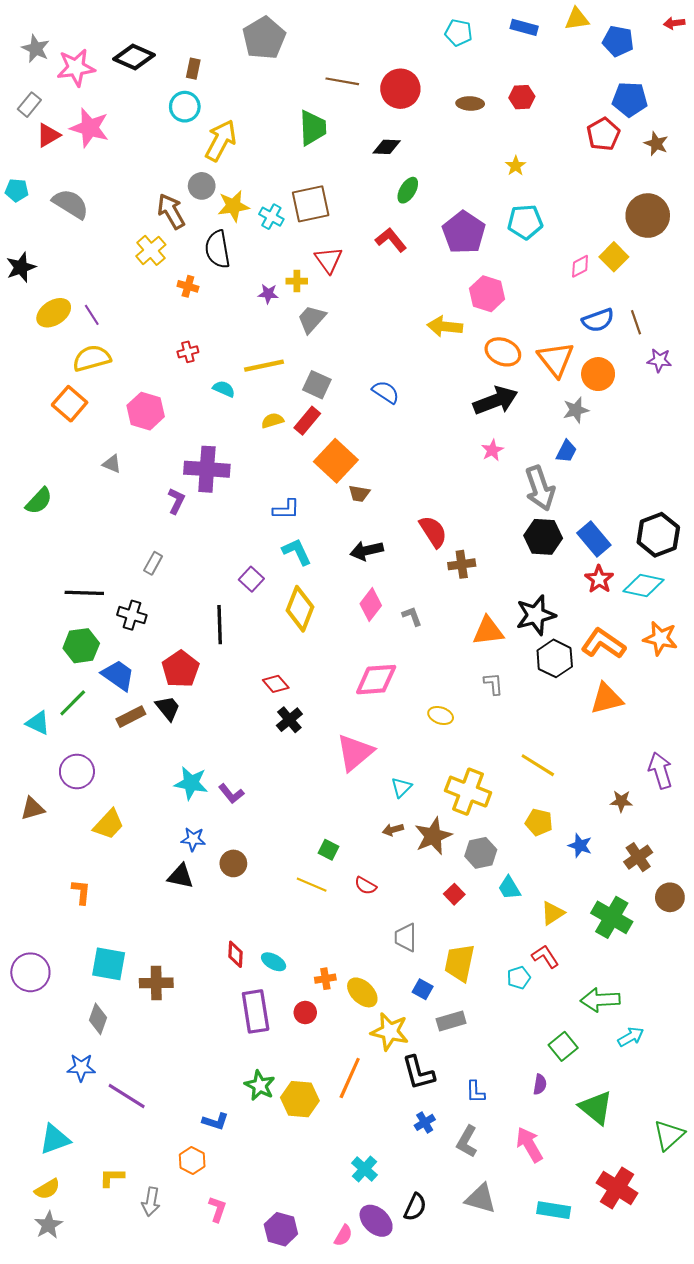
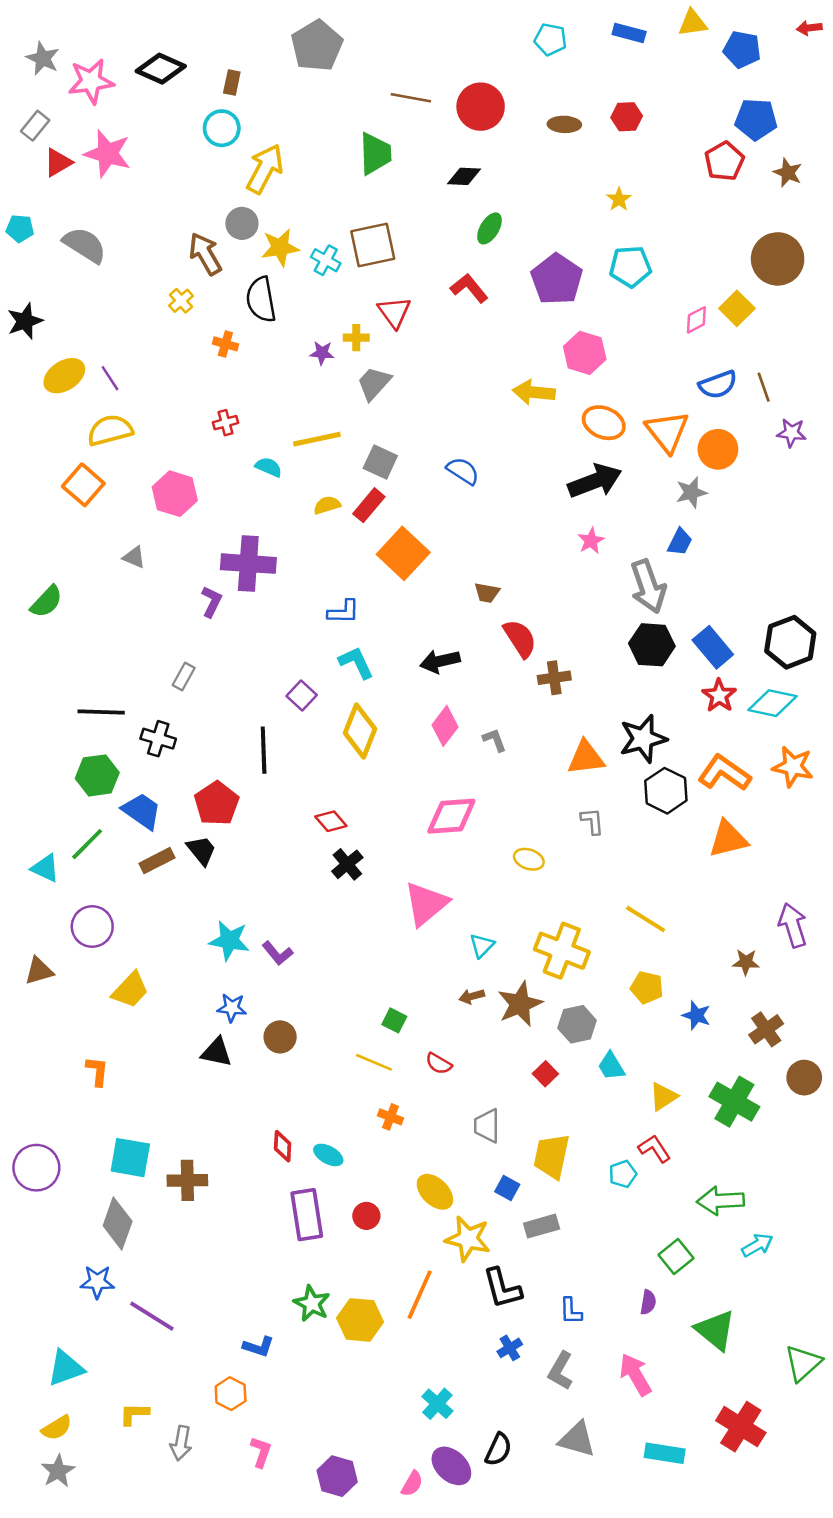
yellow cross: (151, 250) -> (181, 301), size x0.7
brown trapezoid: (359, 494) -> (487, 593), moved
orange cross: (325, 979) -> (390, 1117), moved, turned 30
gray diamond: (98, 1019) -> (118, 1224), size x1.4

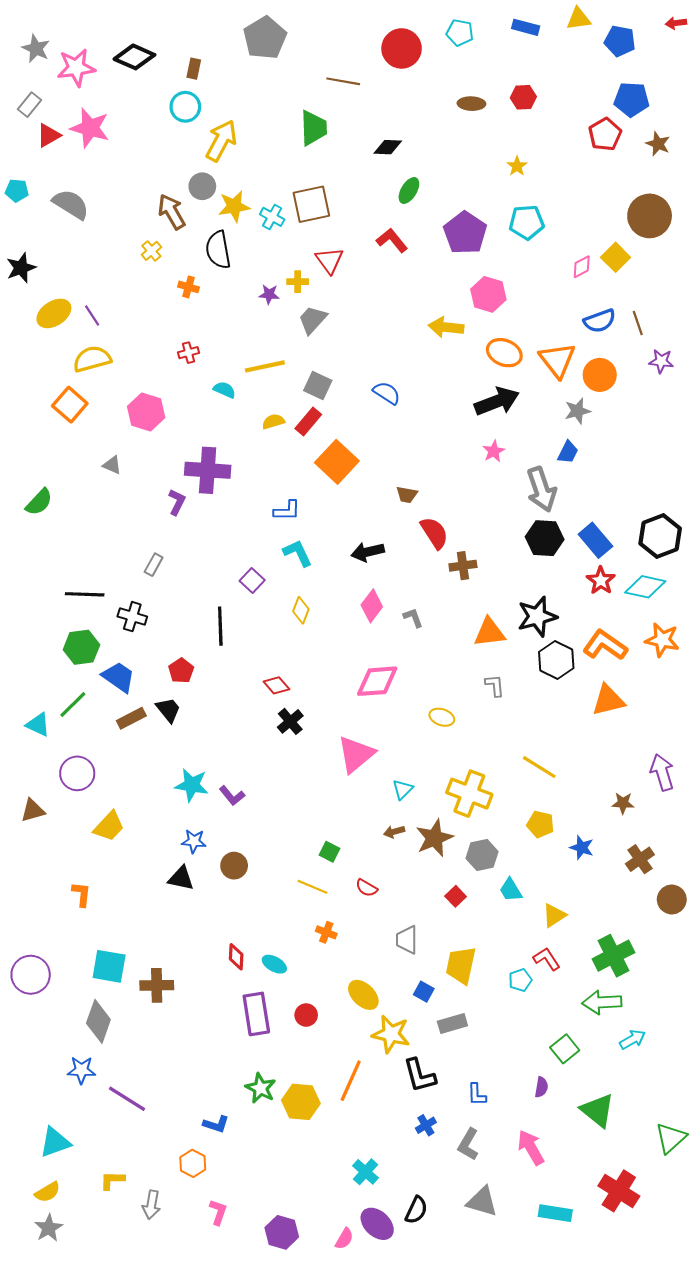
red circle: (481, 107) -> (402, 48), moved
yellow diamond: (360, 731) -> (301, 610), size x0.6
red pentagon: (217, 803) -> (181, 671), size x0.7
green cross: (734, 1102) -> (613, 956), moved, turned 33

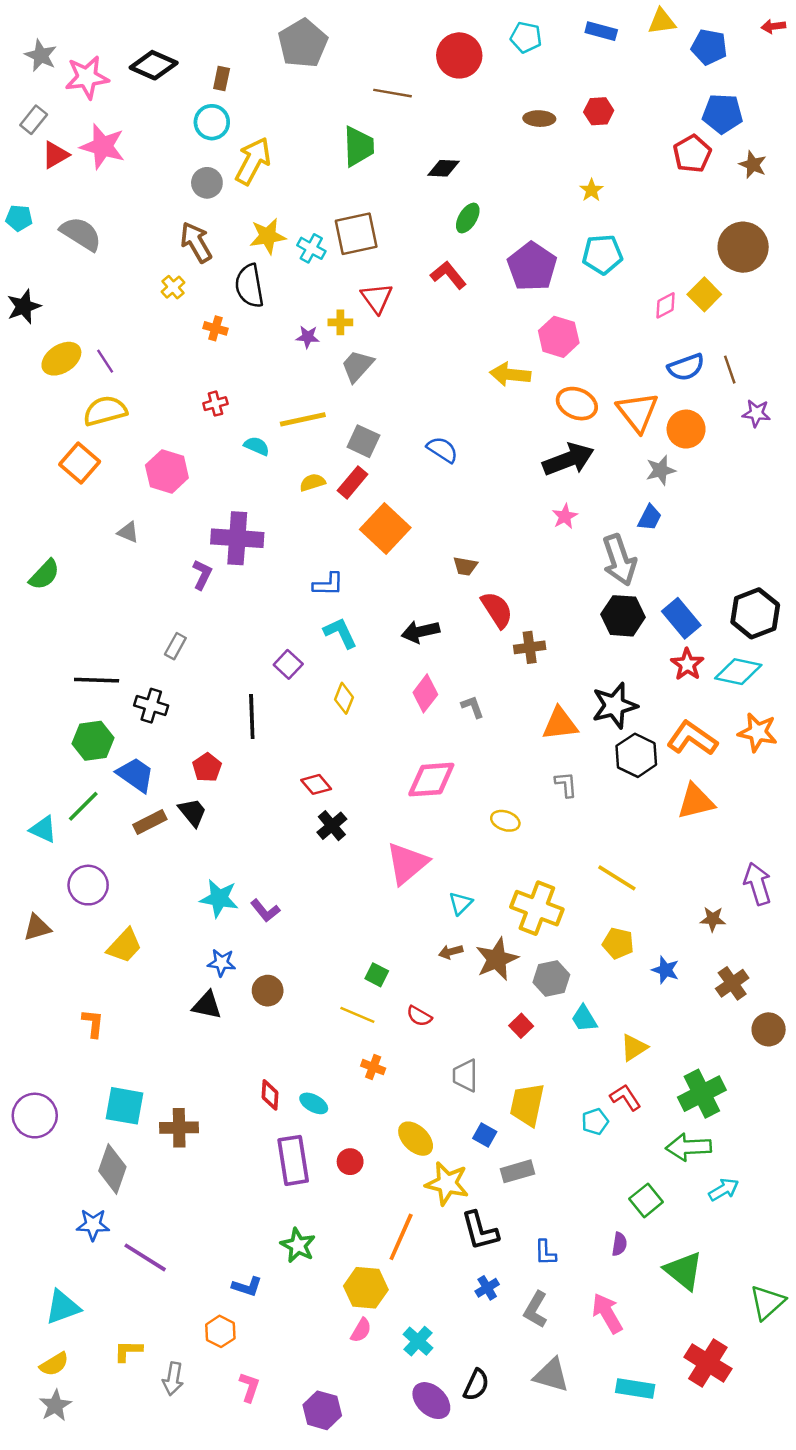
gray circle: (202, 186) -> (207, 183), moved
yellow hexagon: (301, 1102) -> (366, 1288), moved
pink semicircle: (344, 1239) -> (361, 1330), moved

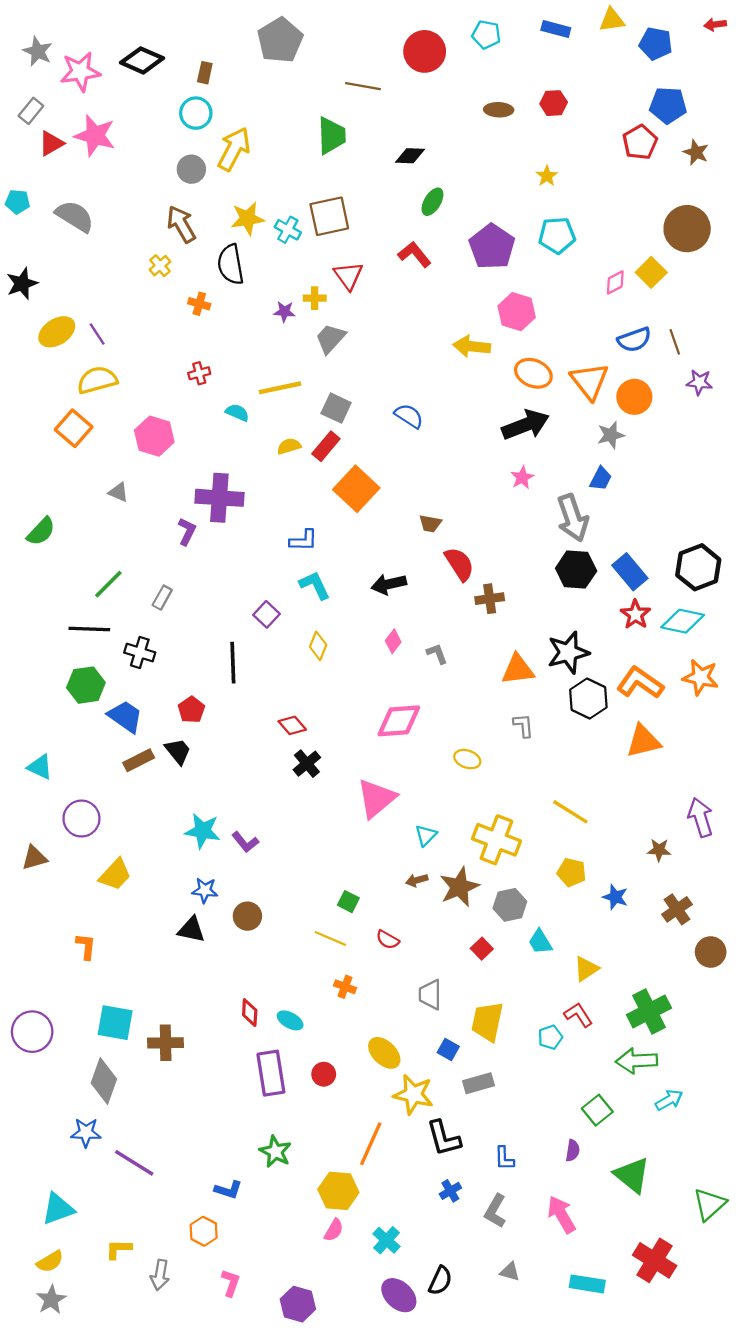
pink diamond: (425, 693) -> (393, 641), size x0.7
green line: (83, 806) -> (108, 584), moved
gray triangle: (551, 1375) -> (510, 1272), size x0.6

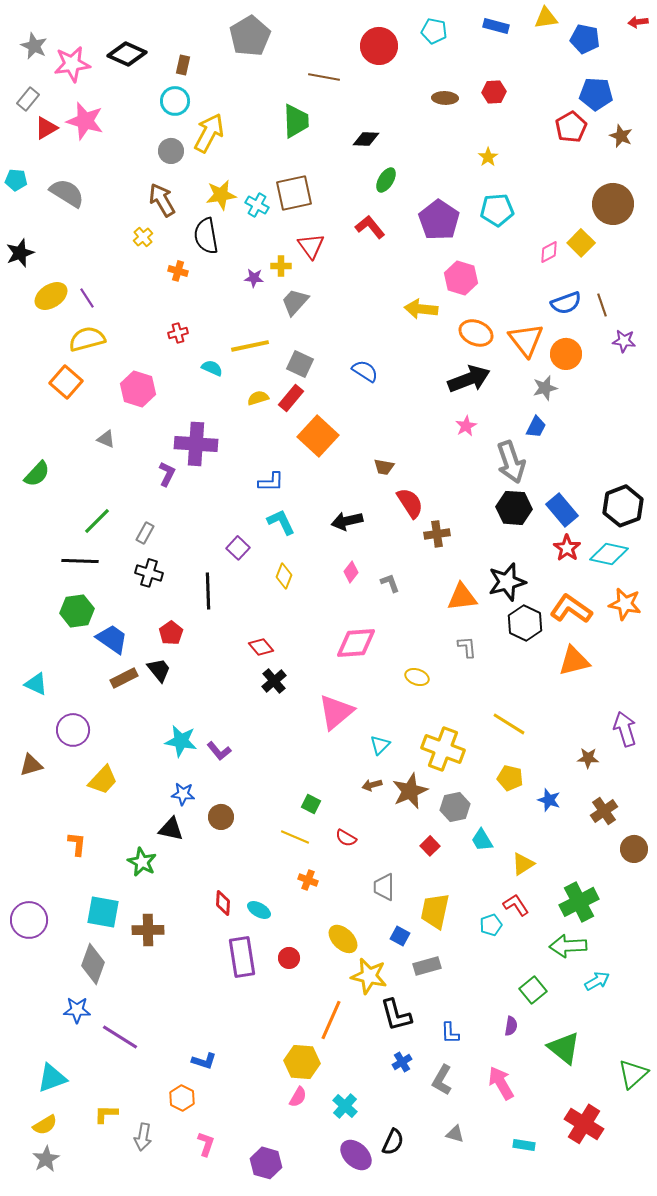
black cross: (140, 653) -> (149, 573), moved
green star: (275, 1152) -> (142, 862), moved
cyan rectangle: (587, 1284) -> (524, 1145), size x0.7

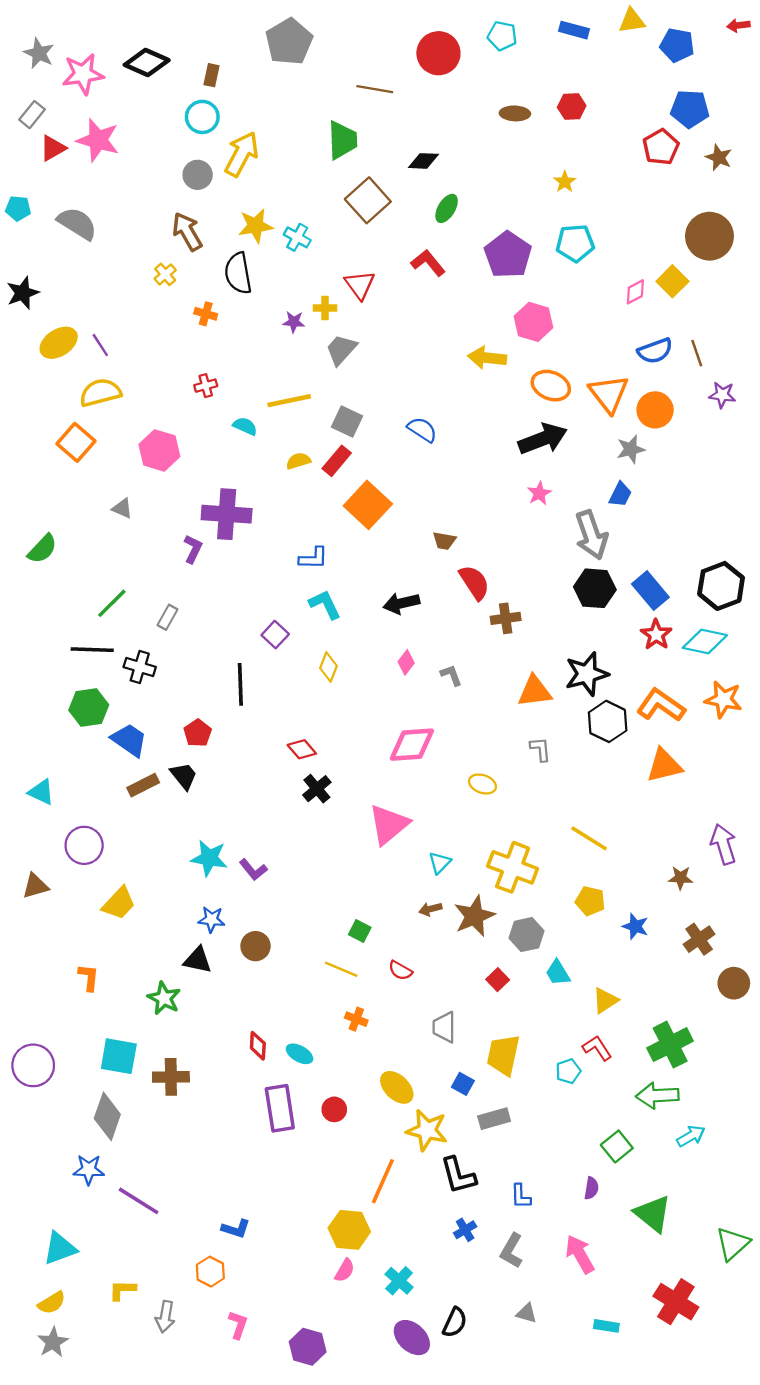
brown square: (294, 193) -> (368, 200), moved, turned -30
black cross: (149, 573) -> (140, 667), moved

